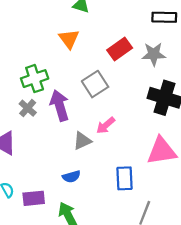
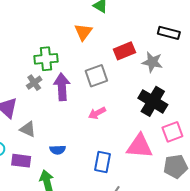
gray triangle: (82, 141) -> (28, 129), moved, turned 36

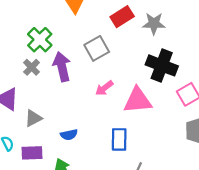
green cross: (46, 59) -> (40, 40), turned -30
gray triangle: (28, 129) -> (33, 118), turned -42
pink triangle: (140, 146) -> (138, 100), moved

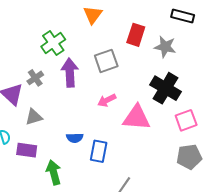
red rectangle: (122, 17) -> (136, 35), turned -50
gray cross: (32, 67) -> (35, 78), moved
blue semicircle: (69, 135) -> (75, 138), moved
blue rectangle: (119, 139) -> (99, 151), moved

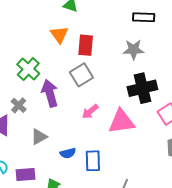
red rectangle: (136, 35) -> (86, 45), moved
black cross: (166, 88) -> (142, 88), turned -32
gray triangle: (34, 117) -> (39, 137), moved

